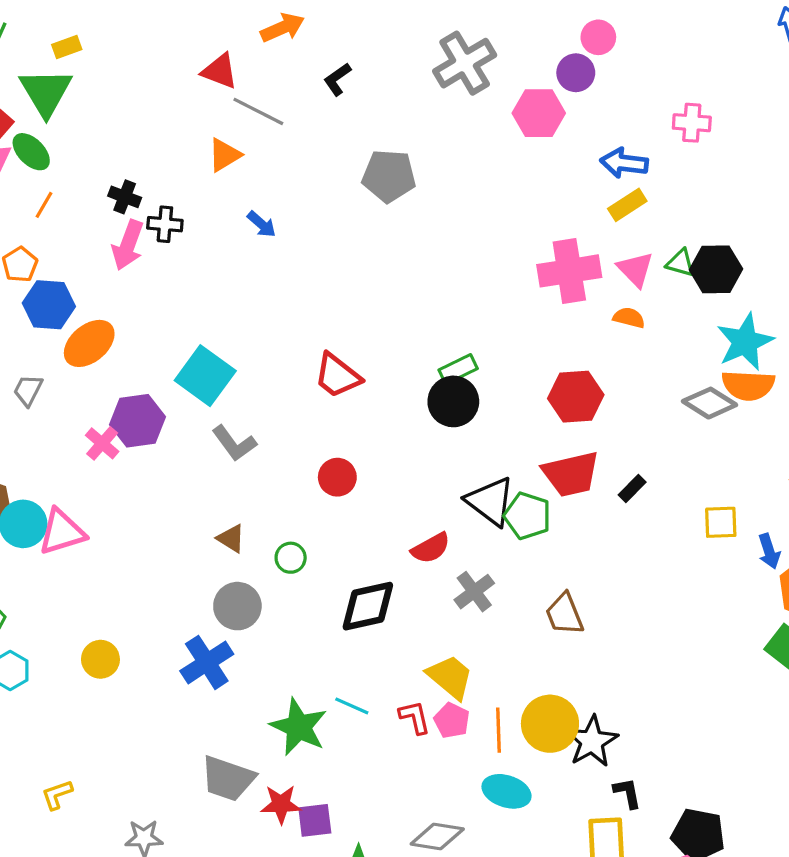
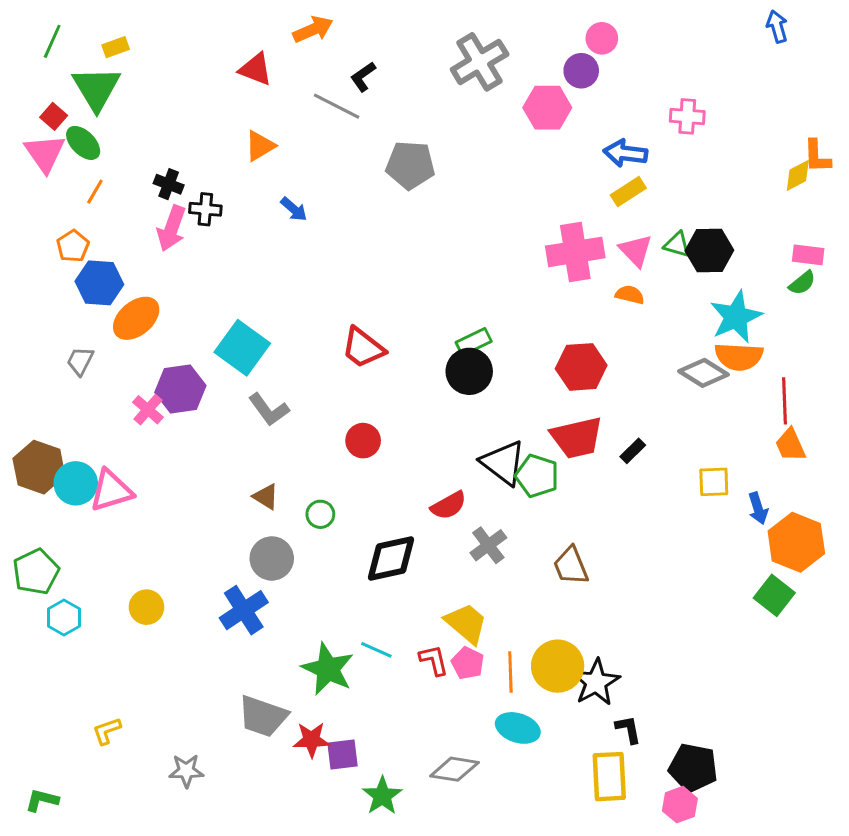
gray line: (258, 111) -> (337, 106), moved

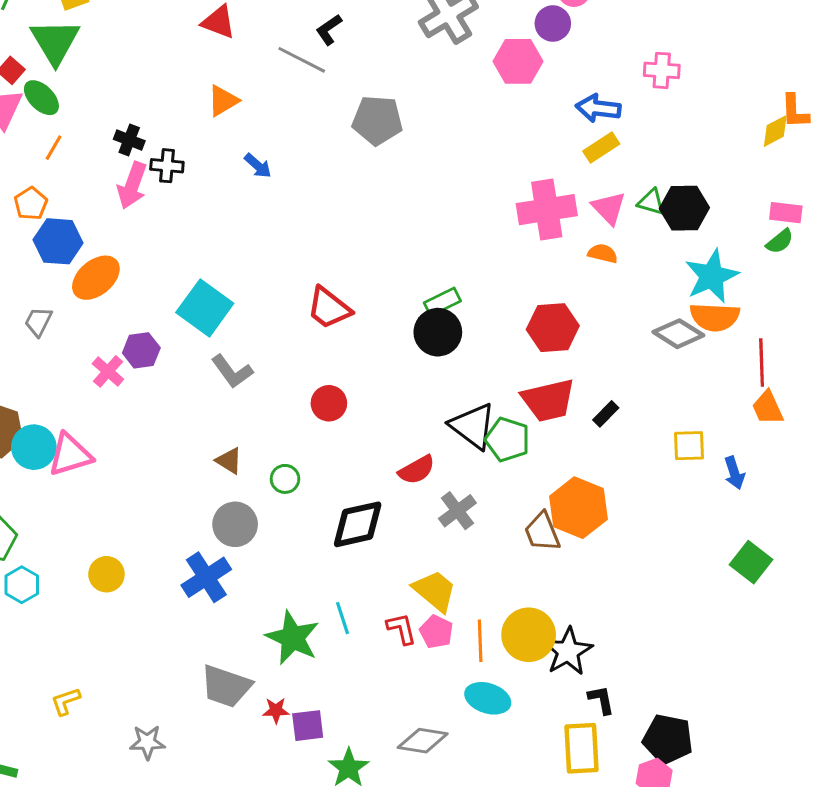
purple hexagon: (180, 389) -> (141, 350), size x0.7
orange hexagon: (796, 542) -> (579, 508), moved
cyan line: (376, 650) -> (343, 618), turned 48
red star: (312, 740) -> (276, 710), size x0.7

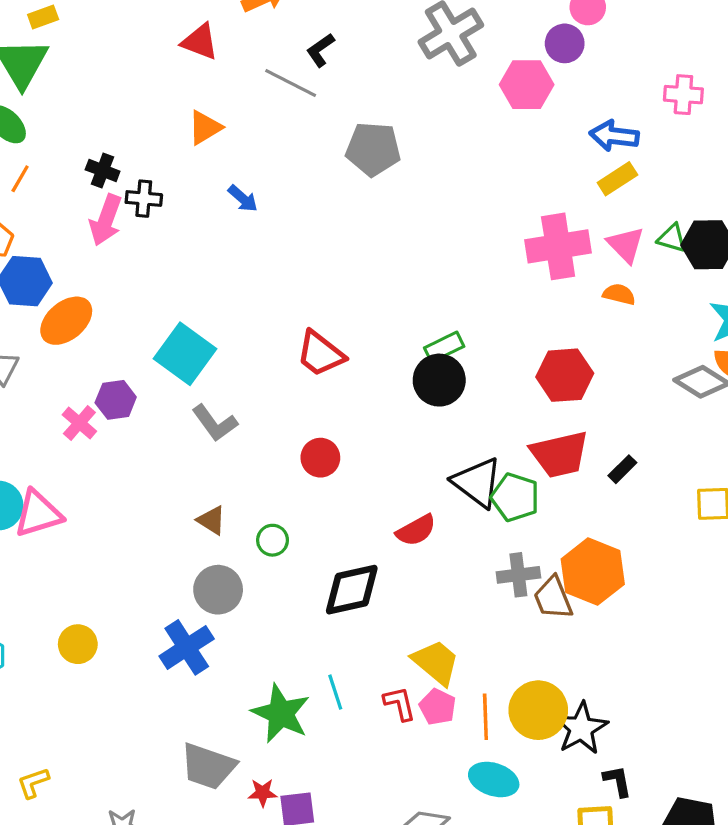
gray cross: (457, 511) -> (518, 575), moved, turned 30

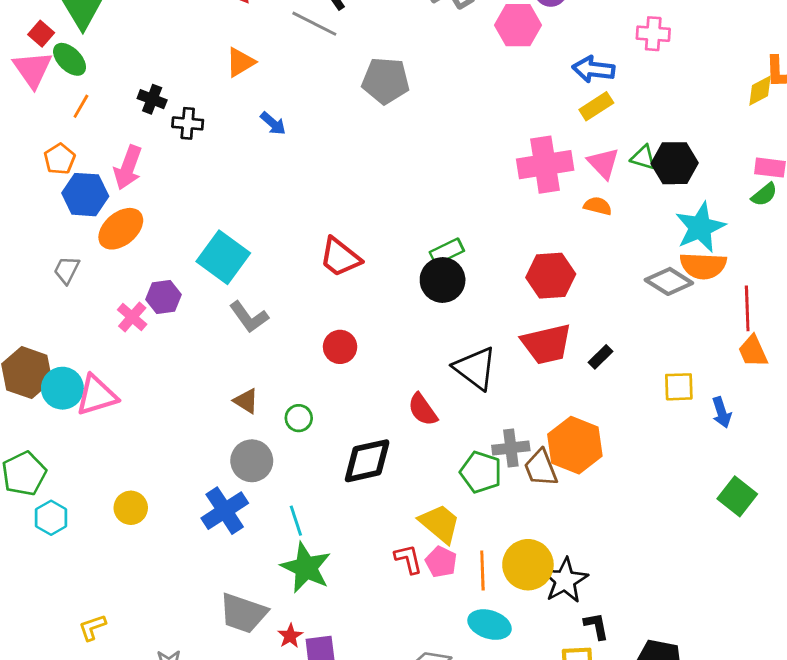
pink arrow: (106, 220) -> (128, 168), moved
green pentagon: (515, 497) -> (481, 472), moved
red semicircle: (416, 530) -> (423, 410), turned 84
cyan line: (335, 692) -> (296, 521), moved
red star: (263, 793) -> (290, 636), turned -30

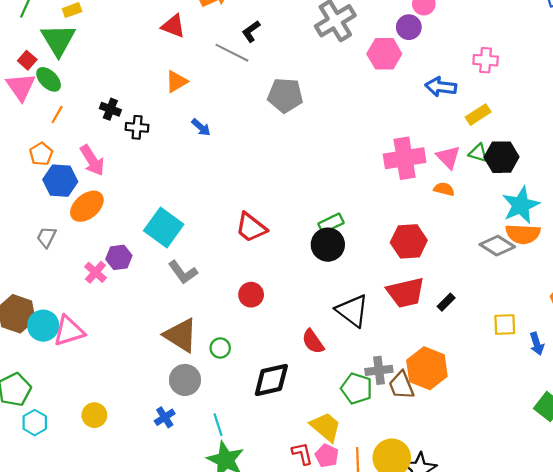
yellow rectangle: (596, 106) -> (478, 115), moved
pink arrow: (128, 168) -> (92, 160), turned -52
brown triangle: (246, 401) -> (181, 335), size x1.8
blue cross: (225, 511) -> (165, 417), size x0.6

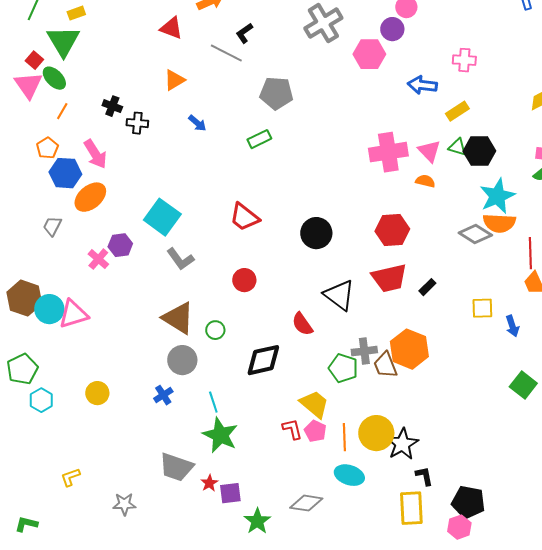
green rectangle: (331, 223) -> (259, 139), moved

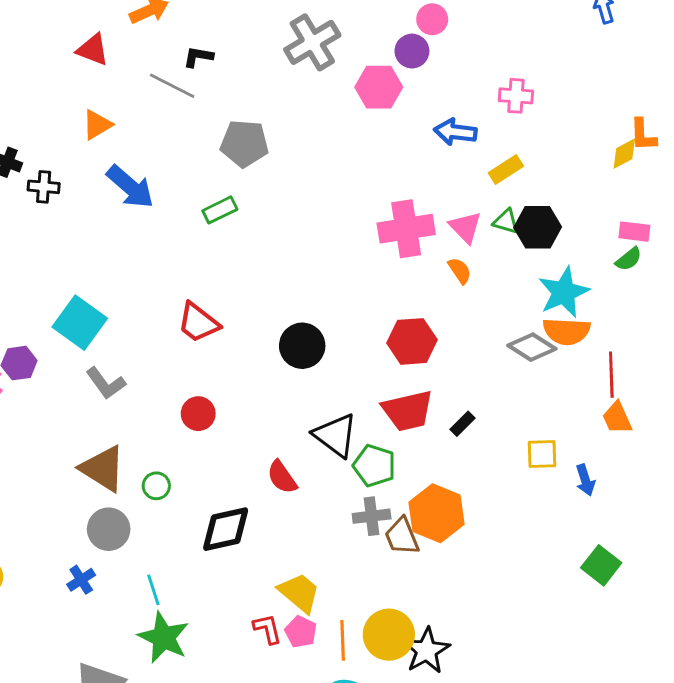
black L-shape: (244, 33) -> (198, 57), turned 45
blue arrow: (197, 123) -> (130, 187), size x1.8
orange semicircle: (425, 181) -> (460, 271), turned 42
green pentagon: (343, 368) -> (374, 466), moved

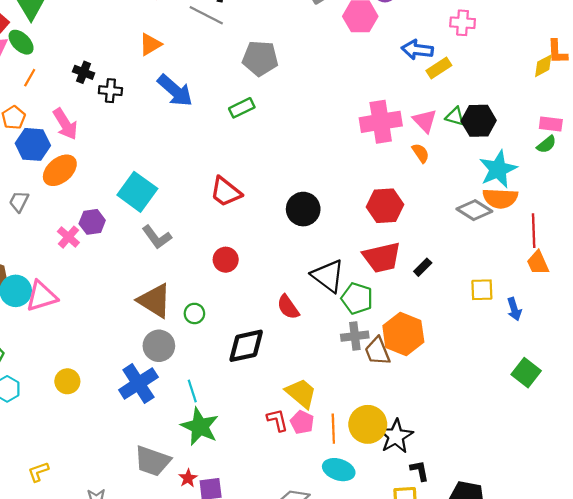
yellow rectangle: (506, 169) -> (439, 68), moved
blue cross: (81, 580) -> (138, 383), size x1.8

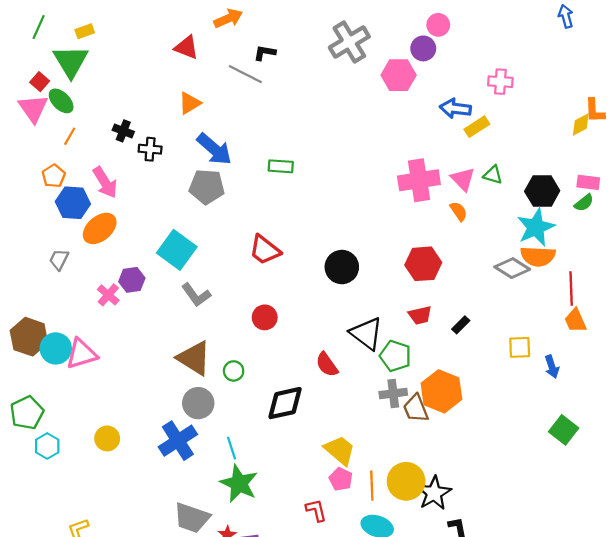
gray pentagon: (260, 58) -> (207, 187), moved
green rectangle: (242, 108) -> (281, 166), turned 30
black hexagon: (479, 121) -> (542, 191), moved
red trapezoid: (382, 257) -> (420, 315), size x0.6
red L-shape: (277, 420) -> (316, 510), moved

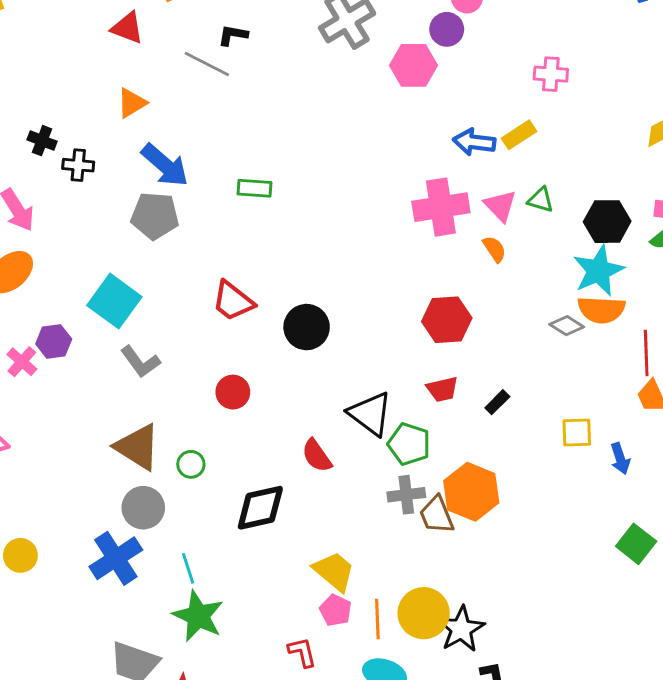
blue arrow: (455, 108) -> (474, 142), moved
black circle: (342, 267) -> (307, 327), moved
gray diamond: (512, 268) -> (567, 326), size x0.7

